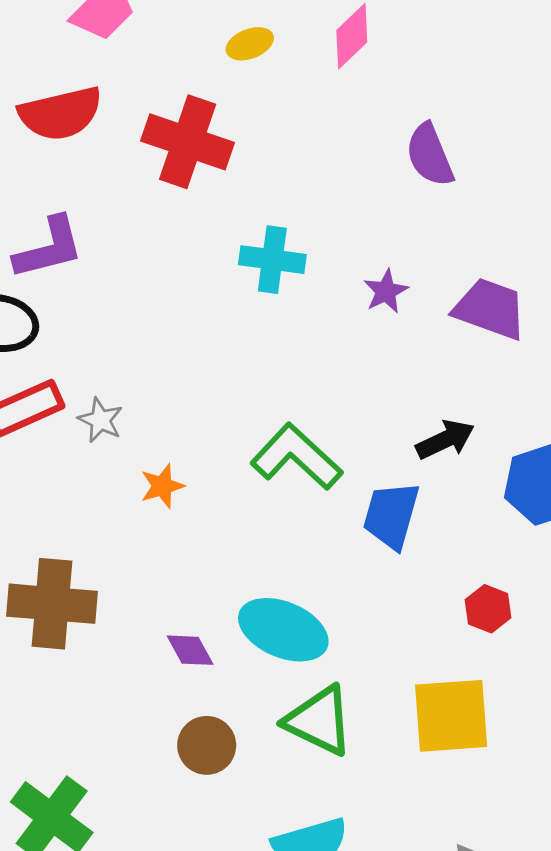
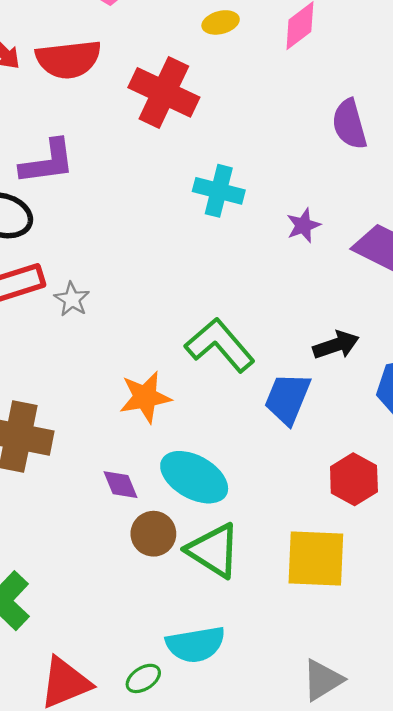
orange star: (162, 486) -> (145, 397), moved, size x1.5
red hexagon: (488, 609) -> (354, 479), size x1.4
brown circle: (207, 745) -> (153, 534), moved

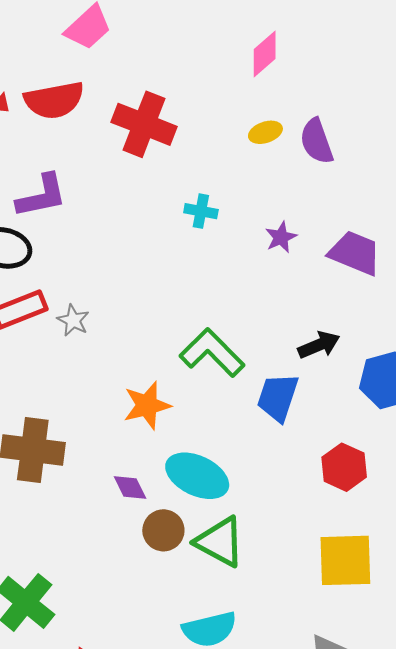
yellow ellipse: (221, 22) -> (265, 132), moved
cyan cross: (219, 191) -> (201, 211), size x0.7
yellow square: (316, 559) -> (345, 560), moved

